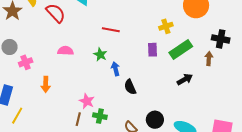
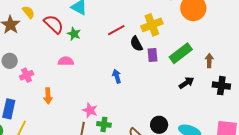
yellow cross: (166, 26) -> (152, 25), moved, size x1.5
red line: (111, 30) -> (116, 30), moved, turned -36
black cross: (221, 39) -> (221, 86), moved
green star: (100, 55) -> (74, 34), moved
black semicircle: (130, 87) -> (136, 44), moved

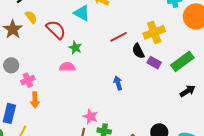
green star: (74, 34) -> (75, 48), moved
purple rectangle: (153, 55) -> (154, 63), turned -56
orange arrow: (48, 96) -> (35, 100), moved

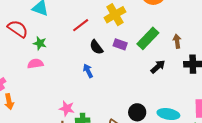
black semicircle: (138, 51) -> (96, 47), moved

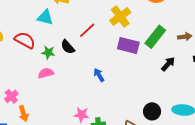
brown arrow: (177, 41) -> (185, 37), turned 96
purple rectangle: (120, 44) -> (128, 45), size x1.5
black semicircle: (96, 47) -> (68, 47), moved

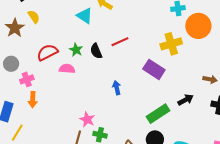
yellow cross: (120, 16) -> (171, 44), moved
green rectangle: (155, 37) -> (158, 114), moved
red semicircle: (25, 40) -> (47, 52), moved, turned -75

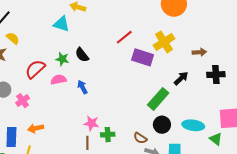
red line: (120, 42) -> (124, 37), moved
yellow cross: (171, 44) -> (164, 42), moved
blue arrow: (117, 88) -> (82, 87), moved
orange arrow: (33, 100) -> (36, 128), moved, turned 91

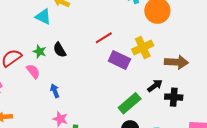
brown arrow: (199, 52) -> (176, 62), size x1.6
black cross: (216, 75) -> (174, 97), moved
pink semicircle: (58, 80) -> (33, 71), turned 56
blue arrow: (82, 87) -> (55, 91), moved

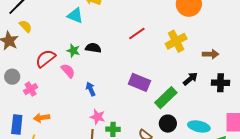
black semicircle: (60, 50) -> (93, 48), turned 133
purple rectangle: (119, 60) -> (139, 82), moved
brown arrow: (176, 62) -> (211, 54), size x0.7
black cross: (174, 97) -> (220, 83), moved

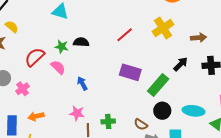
red line: (137, 33) -> (125, 35), moved
pink star: (98, 117) -> (77, 113), moved

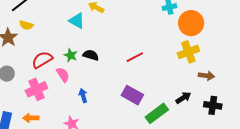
yellow semicircle: (12, 27) -> (26, 25), turned 144
yellow cross: (163, 28) -> (188, 52), moved
pink cross: (22, 89) -> (36, 89), moved, size x1.5

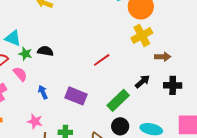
cyan triangle: (77, 21) -> (13, 38), moved
red line: (135, 57) -> (102, 60), moved
purple rectangle: (132, 95) -> (76, 96), moved

